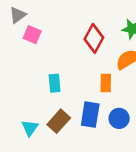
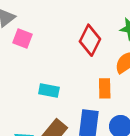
cyan rectangle: (55, 83) -> (49, 91), turned -72

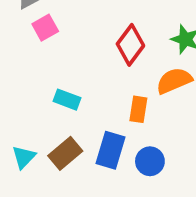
pink square: (23, 39) -> (45, 28), turned 30

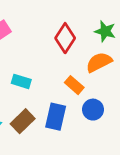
orange rectangle: (138, 109) -> (74, 85), turned -54
blue circle: (150, 161) -> (93, 110), moved

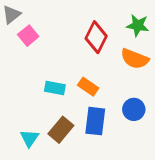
orange semicircle: (99, 62) -> (135, 59), turned -125
orange rectangle: (74, 85) -> (88, 87), moved

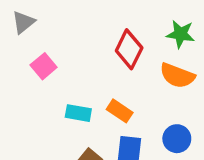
pink square: (28, 36) -> (44, 66), moved

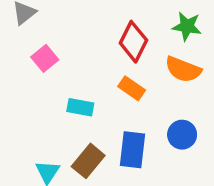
orange rectangle: (120, 111) -> (132, 88), moved

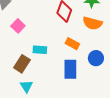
orange rectangle: (132, 88) -> (72, 44), moved
brown rectangle: (88, 161) -> (22, 64), moved

